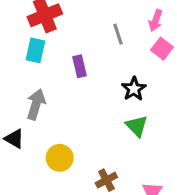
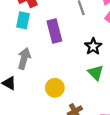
purple rectangle: (79, 66) -> (54, 31), size x1.5
yellow circle: (60, 158) -> (55, 88), moved

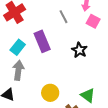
cyan rectangle: (23, 20) -> (18, 47), moved, turned 35
green triangle: (96, 73) -> (88, 95), moved

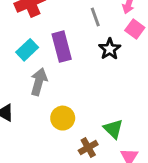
black star: (79, 50) -> (110, 49), moved
gray arrow: (18, 70) -> (39, 82), moved

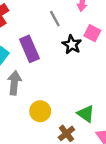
pink square: (135, 29) -> (92, 33), moved

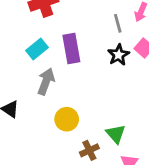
gray line: (55, 19) -> (118, 23), moved

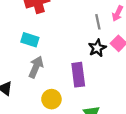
cyan rectangle: (37, 49) -> (30, 40), turned 54
purple rectangle: (71, 49) -> (78, 75), moved

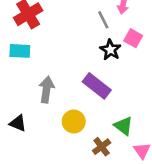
cyan rectangle: (30, 40) -> (20, 51), moved
purple rectangle: (78, 75) -> (97, 86), turned -30

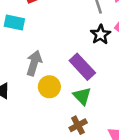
yellow circle: (74, 122) -> (49, 87), moved
green triangle: (123, 126) -> (82, 96), moved

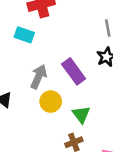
purple rectangle: (82, 67) -> (74, 71), moved

